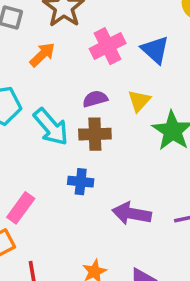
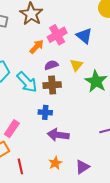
orange arrow: (42, 55) -> (37, 47), moved
purple arrow: (132, 214) -> (58, 135), moved

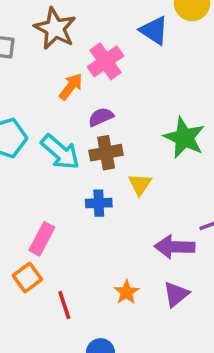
blue triangle: (84, 36) -> (154, 31), moved
yellow triangle: (76, 65) -> (140, 184), moved
purple arrow: (58, 135) -> (175, 247), moved

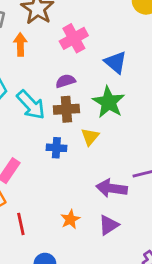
blue triangle: (154, 31) -> (116, 62), moved
orange arrow: (71, 87) -> (20, 44), moved, turned -45
green star: (184, 138) -> (109, 102), moved

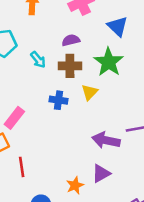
cyan arrow: (31, 105) -> (38, 60), size x0.6
orange star: (70, 219) -> (75, 185), moved

